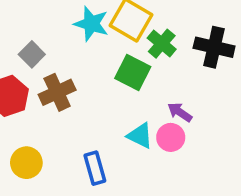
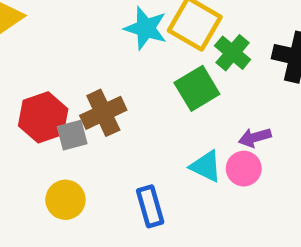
gray square: (32, 54) -> (72, 135), moved, turned 30
green square: (133, 72) -> (197, 88), turned 32
purple arrow: (180, 112) -> (255, 137), turned -50

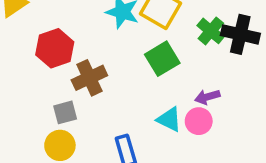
green cross: (233, 53) -> (211, 31), moved
red hexagon: (43, 117) -> (55, 48), moved
gray square: (72, 135) -> (65, 112), moved

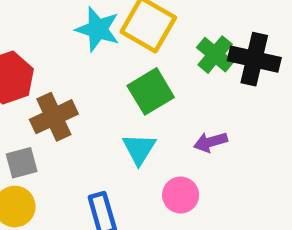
cyan triangle: (169, 119) -> (139, 149), moved, turned 36
pink circle: (199, 121) -> (181, 195), moved

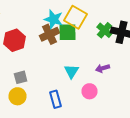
green square: (151, 91) -> (68, 32), moved, turned 30
brown cross: (54, 117) -> (50, 34), moved

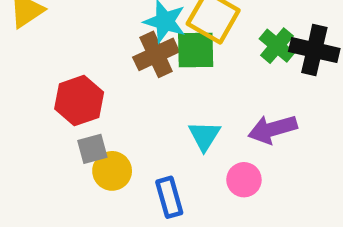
red hexagon: (14, 40) -> (79, 101), moved
purple arrow: (102, 68) -> (273, 129), size x1.5
yellow circle: (18, 96) -> (112, 171), moved

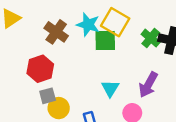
brown cross: (156, 54) -> (56, 32), moved, turned -30
purple arrow: (273, 129) -> (148, 85), turned -45

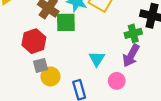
green cross: (151, 38) -> (133, 33), moved, turned 35
green square: (105, 41) -> (66, 22), moved

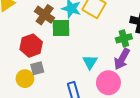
yellow circle: (50, 76) -> (25, 79), moved
pink circle: (117, 81) -> (108, 83), size x1.5

